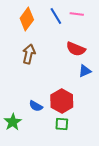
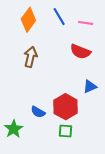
pink line: (77, 14) -> (86, 23), moved
blue triangle: (85, 71) -> (90, 87), moved

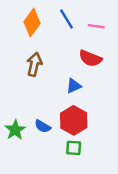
blue triangle: (90, 87) -> (74, 86), moved
green star: (14, 129) -> (15, 130), moved

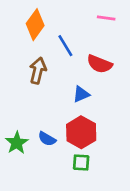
blue line: (67, 19) -> (65, 46), moved
pink line: (96, 26) -> (106, 18), moved

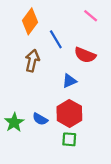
pink line: (106, 18) -> (91, 16), turned 32

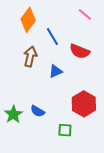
blue triangle: (69, 81) -> (55, 71), moved
red hexagon: (69, 113) -> (84, 104), moved

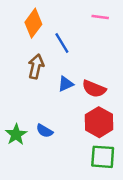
pink line: (85, 14) -> (100, 17), turned -32
red semicircle: (80, 51) -> (94, 89), moved
green square: (65, 130) -> (103, 157), moved, size x1.5

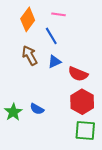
pink line: (100, 17) -> (58, 14), moved
brown arrow: (36, 66) -> (30, 55), turned -42
blue triangle: (66, 84) -> (54, 62), moved

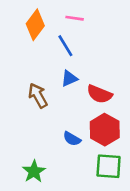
brown arrow: (30, 55) -> (38, 96), moved
blue semicircle: (37, 109) -> (72, 139), moved
green star: (13, 112) -> (34, 171), moved

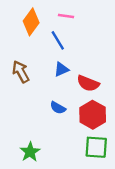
brown arrow: (38, 96) -> (21, 72), moved
blue semicircle: (72, 139) -> (58, 108), moved

